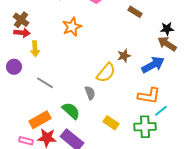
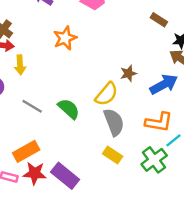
brown rectangle: (135, 12) -> (159, 20), moved
gray semicircle: (90, 93) -> (114, 122), moved, size x1.6
green semicircle: (71, 111) -> (69, 109), moved
green cross: (145, 127) -> (154, 160), turned -35

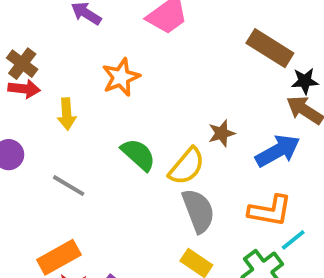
brown rectangle: (159, 20) -> (270, 48), size x1.6
yellow arrow: (20, 65) -> (67, 114), moved
green semicircle: (69, 109) -> (138, 155), moved

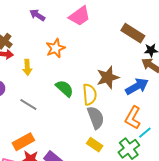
brown star: (222, 133) -> (108, 77), size x1.6
yellow semicircle: (187, 166) -> (90, 94), turned -45
orange L-shape: (270, 211) -> (133, 118), turned 110

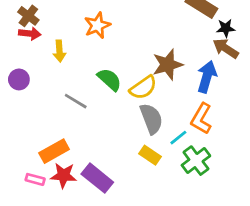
blue arrow: (137, 86) -> (207, 77), turned -45
yellow semicircle: (90, 94) -> (143, 88), turned 60
gray line: (28, 104) -> (76, 101), moved
cyan line: (145, 133) -> (178, 138), moved

